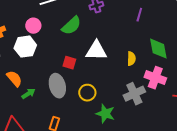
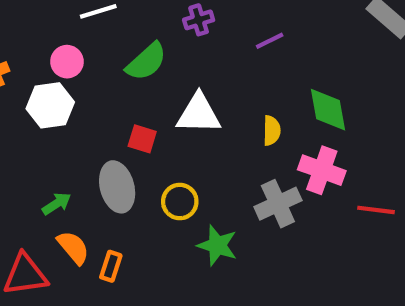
purple line: (139, 15) -> (270, 41), moved, turned 48
orange semicircle: (14, 79) -> (73, 247), moved

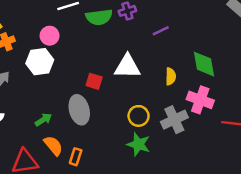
purple line: (270, 41) -> (161, 31), moved
green semicircle: (146, 62) -> (99, 17), moved, turned 35
yellow circle: (180, 202) -> (139, 116), moved

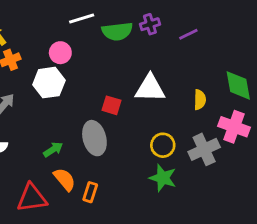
purple line: (161, 31) -> (188, 34), moved

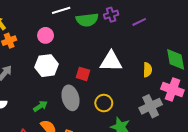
white hexagon: (49, 83) -> (47, 66), moved
yellow circle: (163, 145) -> (104, 103), moved

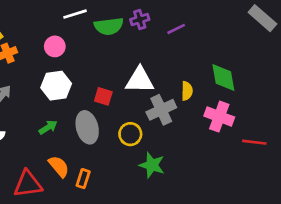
green arrow: (40, 106) -> (48, 127), moved
gray cross: (151, 106) -> (161, 110), moved

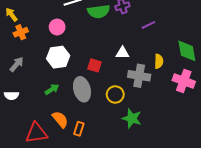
purple line: (176, 29) -> (148, 25), moved
white triangle: (140, 80) -> (122, 53), size x0.6
gray cross: (161, 110) -> (139, 76), turned 35

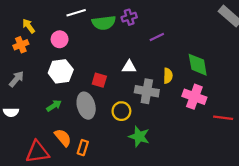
yellow arrow: (11, 15) -> (29, 26), moved

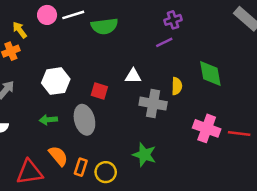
purple cross: (129, 17) -> (173, 20), moved
pink circle: (60, 39) -> (47, 15), moved
pink cross: (194, 97) -> (207, 128), moved
green arrow: (54, 106) -> (48, 120), turned -152
yellow circle: (121, 111) -> (106, 172), moved

